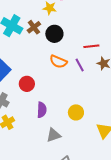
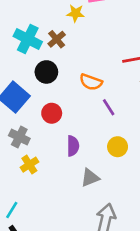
black circle: (54, 34) -> (46, 72), moved
purple line: (80, 65) -> (109, 107), moved

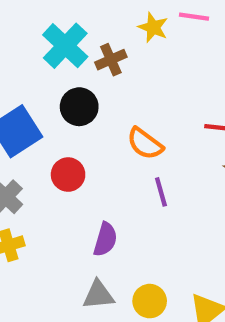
purple semicircle: (73, 146) -> (105, 239), moved
yellow circle: (118, 147) -> (150, 301), moved

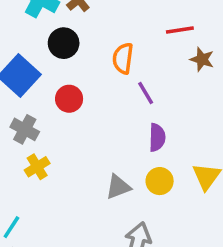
orange semicircle: (145, 144) -> (123, 58), turned 76
purple semicircle: (105, 239) -> (157, 137), moved

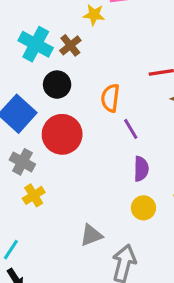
red circle: (69, 99) -> (62, 134), size x1.6
gray triangle: (118, 187) -> (91, 235), moved

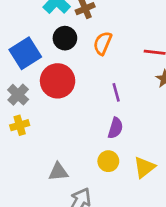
orange semicircle: (110, 98) -> (103, 43), moved

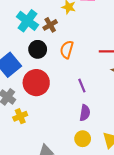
yellow cross: (20, 125) -> (20, 116), moved

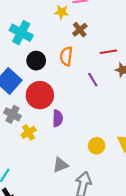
brown cross: (50, 25) -> (80, 30), moved
purple line: (82, 86) -> (93, 80), moved
purple semicircle: (85, 113) -> (58, 118), moved

